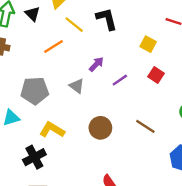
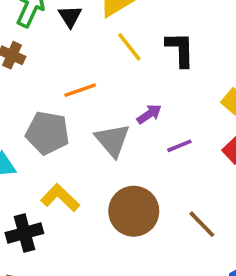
orange line: (54, 46) -> (80, 90), moved
gray triangle: (77, 86) -> (112, 140), size x1.5
brown circle: (100, 128) -> (134, 211), size x1.4

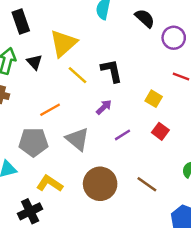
purple arrow: (149, 114) -> (104, 107), moved

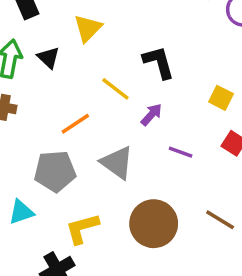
yellow triangle: (63, 43) -> (88, 28), size x0.7
yellow line: (78, 75) -> (115, 89), moved
purple line: (123, 135) -> (181, 152), turned 56
yellow L-shape: (50, 184) -> (82, 228), turned -45

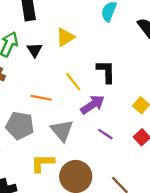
purple arrow: (151, 115) -> (93, 105), size x1.5
orange line: (75, 124) -> (41, 98), turned 30
yellow L-shape: (82, 228) -> (43, 163), moved

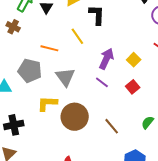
black L-shape: (106, 71) -> (97, 15), moved
purple arrow: (93, 105) -> (106, 59), moved, turned -35

